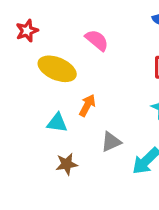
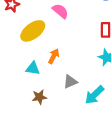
yellow ellipse: (57, 69) -> (33, 31), turned -60

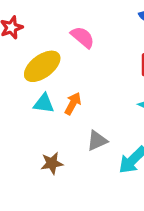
cyan triangle: (33, 68) -> (44, 103), moved

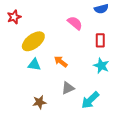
pink semicircle: (83, 37) -> (75, 23), moved
orange arrow: (73, 103) -> (61, 62), moved, turned -80

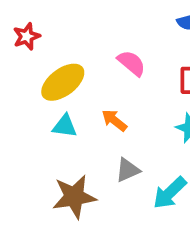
pink semicircle: (75, 23) -> (131, 63), moved
brown star: (39, 102) -> (74, 197), size x1.6

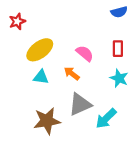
pink semicircle: (131, 63) -> (85, 53), moved
gray triangle: (128, 170) -> (80, 104), size x1.5

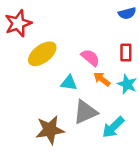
red star: (17, 21) -> (18, 23), size x1.5
orange arrow: (72, 74) -> (102, 79), moved
cyan triangle: (41, 77) -> (69, 83), moved

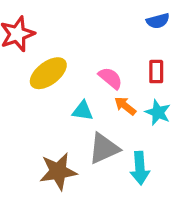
cyan arrow: (113, 127) -> (140, 168), turned -50

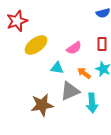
pink semicircle: (110, 78) -> (74, 48), turned 105
orange arrow: (125, 106) -> (84, 73), moved

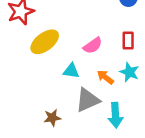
brown star: (42, 105) -> (52, 118), size x0.6

